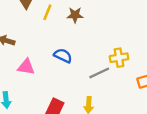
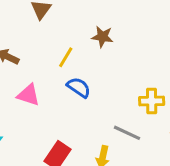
yellow line: (47, 12) -> (66, 57), moved
gray line: (99, 73) -> (127, 133), moved, turned 42

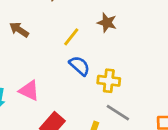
pink triangle: (28, 95) -> (29, 91), moved
yellow cross: (152, 101) -> (109, 81), moved

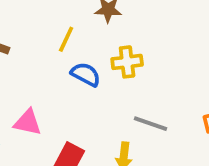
yellow cross: (109, 81) -> (127, 62), moved

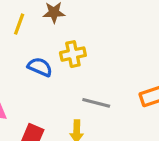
yellow line: (66, 39) -> (19, 24), moved

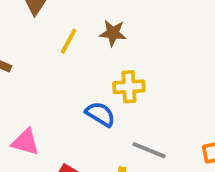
blue semicircle: (40, 67) -> (100, 114), moved

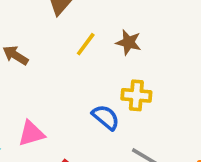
pink triangle: (25, 142) -> (31, 133), turned -40

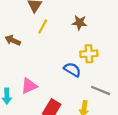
yellow line: (86, 44) -> (43, 26), moved

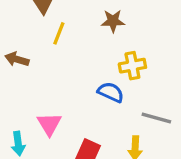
pink triangle: (29, 86) -> (49, 124), turned -30

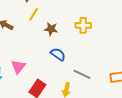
brown star: (113, 21) -> (51, 29), moved
yellow cross: (132, 66) -> (83, 25), moved

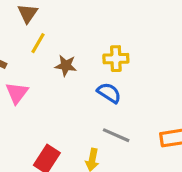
blue semicircle: (58, 54) -> (109, 93), moved
pink triangle: (18, 67) -> (17, 93), moved

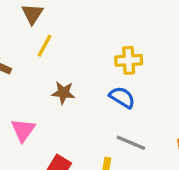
brown star: (66, 66) -> (63, 93), moved
pink triangle: (17, 93) -> (23, 130), moved

